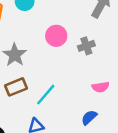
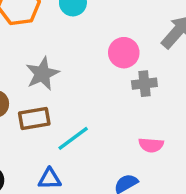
pink circle: (56, 36) -> (124, 53), moved

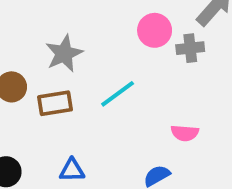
gray cross: (144, 84) -> (190, 48), moved
cyan line: (73, 138) -> (118, 94), moved

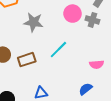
gray cross: (190, 48) -> (92, 20), turned 32
gray star: (64, 54) -> (33, 22), moved, turned -30

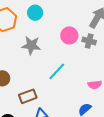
brown rectangle: (27, 60) -> (28, 96), moved

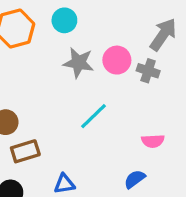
gray star: (31, 45) -> (79, 63), moved
brown rectangle: (28, 96) -> (25, 151), moved

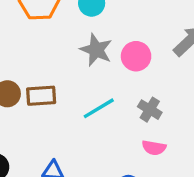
gray cross: (148, 71) -> (150, 110), moved
brown rectangle: (25, 151) -> (41, 96), moved

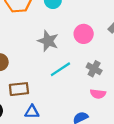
gray star: (96, 50) -> (48, 41), moved
brown rectangle: (41, 96) -> (19, 89), moved

